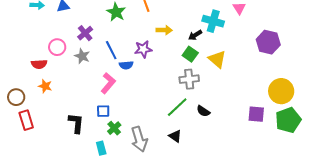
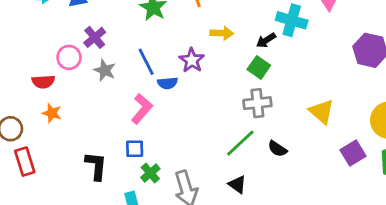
purple cross: (85, 33) -> (95, 37), moved
purple star: (143, 49) -> (192, 60), turned -30
yellow triangle: (217, 59) -> (322, 112), moved
purple square: (256, 114) -> (353, 153), turned -36

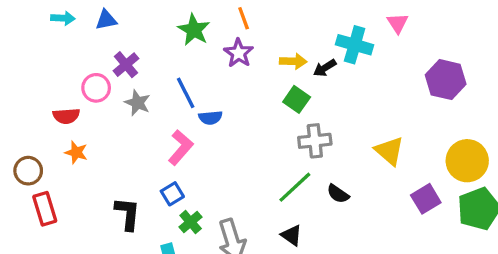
yellow arrow: (222, 33) -> (293, 61), moved
purple star: (192, 60) -> (239, 53), moved
green square: (259, 67) -> (297, 99), moved
blue square: (135, 149) -> (172, 194), turned -30

